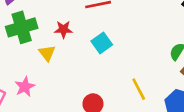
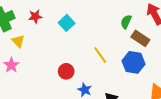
yellow triangle: (47, 53) -> (18, 41), moved

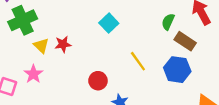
red star: (35, 16) -> (63, 44), moved
cyan square: (67, 23) -> (109, 23), moved

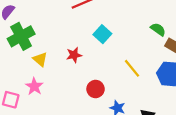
green semicircle: (168, 22) -> (158, 29), turned 105
red star: (63, 44) -> (74, 55), moved

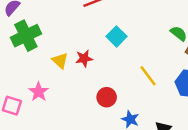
yellow triangle: (40, 59) -> (60, 61), moved

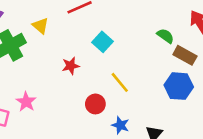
yellow triangle: (60, 61) -> (40, 26), moved
yellow line: (148, 76) -> (120, 82), moved

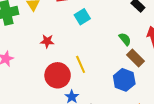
cyan square: (102, 42) -> (82, 17), moved
red circle: (95, 104) -> (58, 75), size x1.6

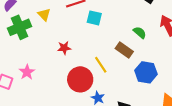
cyan square: (82, 17) -> (94, 18), turned -35
brown rectangle: (135, 58) -> (124, 50), moved

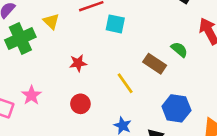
green semicircle: (140, 33) -> (179, 49), moved
blue hexagon: (146, 72) -> (176, 108), moved
red circle: (80, 79) -> (80, 104), moved, size x0.6

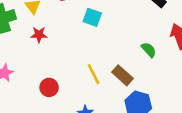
red star: (78, 63) -> (39, 35), moved
brown rectangle: (155, 64) -> (122, 75), moved

